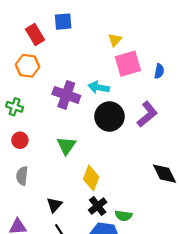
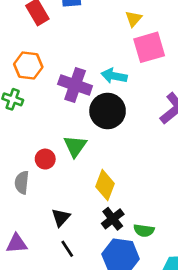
orange hexagon: (27, 66) -> (28, 66), moved
black circle: (109, 116) -> (108, 111), moved
red circle: (20, 140) -> (45, 159), moved

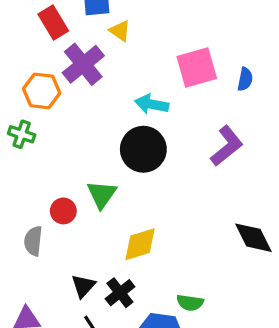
yellow triangle: (134, 19) -> (120, 31), moved, turned -36
purple cross: (75, 85) -> (83, 64), moved, turned 32
yellow diamond: (105, 185) -> (140, 244), turned 52
black cross: (113, 219) -> (120, 293), moved

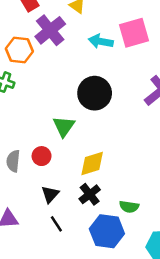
cyan arrow: (152, 104) -> (101, 41), moved
red circle: (63, 211) -> (42, 156), moved
black cross: (120, 293) -> (90, 194), moved

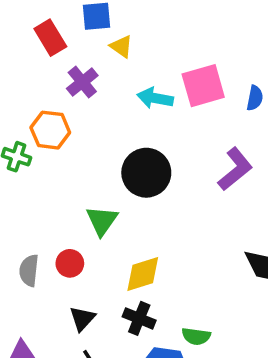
purple cross: (50, 30) -> (82, 82), size x0.7
orange hexagon: (19, 50) -> (50, 130), moved
black cross: (90, 194) -> (139, 318), turned -30

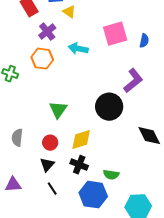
cyan arrow: (155, 98) -> (78, 49), moved
orange hexagon: (50, 130) -> (42, 59), moved
black circle: (146, 173) -> (109, 107), moved
red circle: (70, 263) -> (50, 143), moved

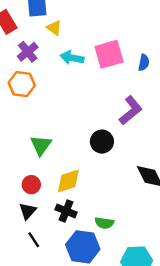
cyan arrow: (78, 49) -> (72, 58), moved
black circle: (109, 107) -> (102, 142), size x0.7

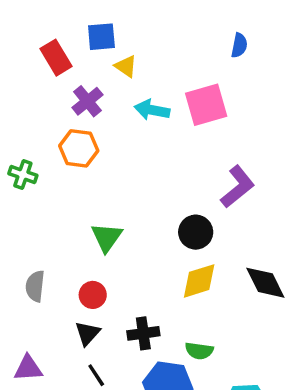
blue semicircle: (144, 63) -> (239, 45), moved
yellow diamond: (68, 181) -> (199, 281), moved
black cross: (66, 211) -> (143, 333), turned -30

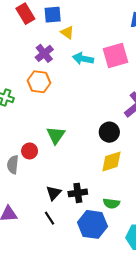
red rectangle: (56, 58) -> (25, 14), moved
red circle: (93, 295) -> (30, 151), moved
black triangle: (87, 333) -> (54, 193), moved

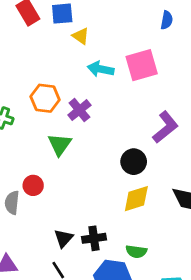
purple cross: (44, 53) -> (79, 110), moved
green triangle: (56, 135) -> (60, 144), moved

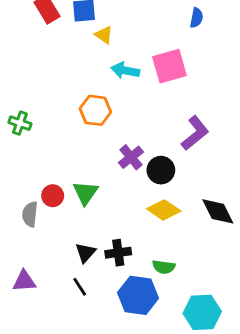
orange hexagon: (45, 98) -> (95, 110), moved
purple cross: (79, 110) -> (131, 157), moved
green triangle: (60, 144) -> (85, 193), moved
yellow diamond: (136, 199) -> (164, 210), turned 52

